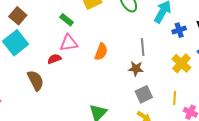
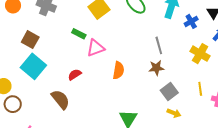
pink triangle: (69, 43) -> (96, 48), moved
orange semicircle: (101, 52) -> (118, 70), moved

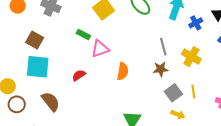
yellow cross: (200, 54) -> (191, 57), moved
cyan square: (33, 66) -> (38, 67), turned -35
yellow line: (200, 89) -> (193, 92), moved
brown semicircle: (60, 99) -> (51, 102), moved

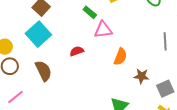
cyan square: (38, 67) -> (38, 34), turned 30
brown star: (161, 69) -> (141, 76), moved

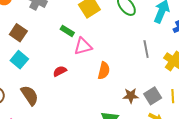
cyan square: (38, 34) -> (19, 60), size x0.7
brown star: (141, 76) -> (131, 96), moved

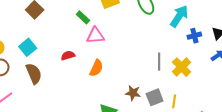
gray line: (146, 49) -> (159, 62), moved
cyan square: (19, 60) -> (28, 47), moved
orange semicircle: (104, 71) -> (96, 68), moved

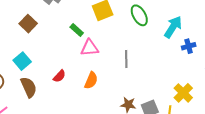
red semicircle: (68, 56) -> (59, 76), moved, turned 152
gray line: (159, 62) -> (126, 59), moved
yellow cross: (181, 67) -> (183, 93), moved

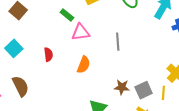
red semicircle: (59, 76) -> (48, 55), moved, turned -48
brown semicircle: (29, 87) -> (20, 86), moved

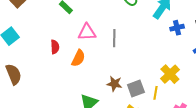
pink triangle: (80, 32) -> (87, 32), moved
red semicircle: (48, 55) -> (55, 47), moved

